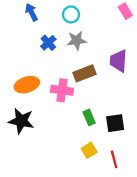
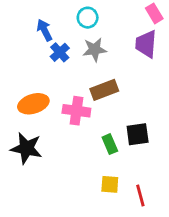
blue arrow: (31, 12) -> (44, 30), moved
purple trapezoid: (119, 61) -> (146, 44), moved
black square: (115, 123) -> (138, 134), moved
yellow square: (89, 150) -> (110, 184), turned 35

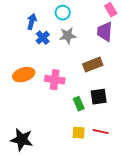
blue arrow: (44, 30) -> (32, 22), turned 42
brown rectangle: (104, 90) -> (93, 65), moved
black star: (26, 148) -> (22, 140), moved
red line: (140, 196) -> (101, 132), moved, turned -63

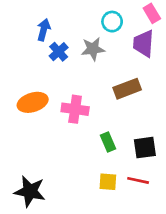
cyan circle: (63, 13) -> (112, 22), moved
black square: (99, 97) -> (145, 148), moved

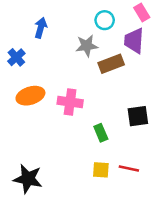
blue cross: (59, 52) -> (16, 57), moved
brown rectangle: (127, 89) -> (111, 64), moved
black square: (145, 148) -> (138, 116), moved

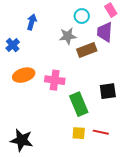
green rectangle: (101, 133) -> (79, 104), size x1.6

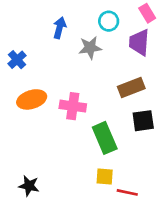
blue arrow: (32, 22) -> (60, 28), moved
brown rectangle: (87, 50) -> (131, 88), moved
red line: (101, 132) -> (127, 192), moved
black star: (22, 140) -> (29, 186), size x0.7

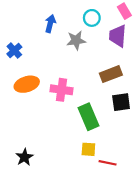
black star: (29, 186) -> (24, 157), turned 30

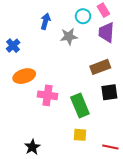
pink rectangle: (124, 11) -> (103, 10), moved
pink cross: (61, 90) -> (48, 95), moved
black star: (24, 157) -> (32, 147), moved
red line: (108, 163) -> (110, 147), moved

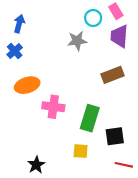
blue arrow: (45, 21) -> (19, 24), moved
black square: (109, 92) -> (115, 136), moved
green rectangle: (80, 105) -> (90, 118), turned 40
yellow square: (80, 135) -> (81, 151), moved

